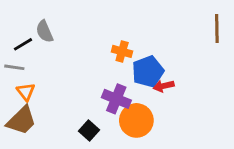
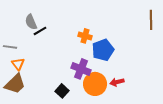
black line: (23, 44) -> (40, 31), moved
red arrow: (164, 86) -> (117, 82), moved

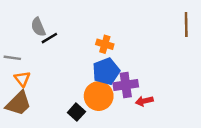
blue pentagon: (103, 50) -> (106, 71), moved
purple cross: (81, 69) -> (126, 85), moved, turned -30
orange circle: (95, 84) -> (99, 96), moved

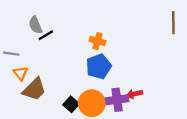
purple cross: (126, 85) -> (117, 100), moved
orange circle: (99, 96) -> (92, 103), moved
brown trapezoid: (18, 103) -> (34, 89), moved

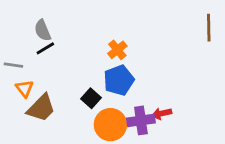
black line: (46, 35) -> (45, 48), moved
orange cross: (98, 41) -> (117, 50), turned 35
black square: (71, 104) -> (91, 98), moved

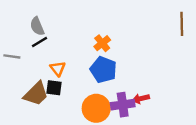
blue pentagon: (119, 80) -> (103, 70), turned -30
orange triangle: (25, 89) -> (58, 69), moved
black square: (91, 98) -> (54, 88), moved, turned -35

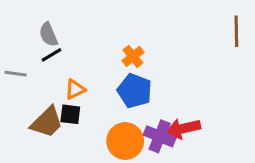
orange triangle: (58, 69) -> (75, 89), turned 42
red arrow: (141, 99) -> (183, 128), size x1.5
purple cross: (123, 105) -> (160, 136), turned 30

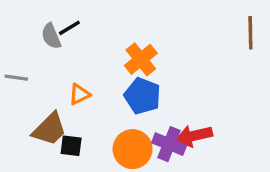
black line: (52, 55) -> (69, 28), moved
orange cross: (133, 56) -> (141, 59), size x1.4
black square: (70, 114) -> (71, 146), moved

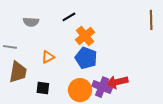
black line: (69, 28) -> (69, 17), moved
gray semicircle: (51, 36) -> (31, 22), turned -63
brown trapezoid: (49, 129) -> (18, 72), moved, turned -35

